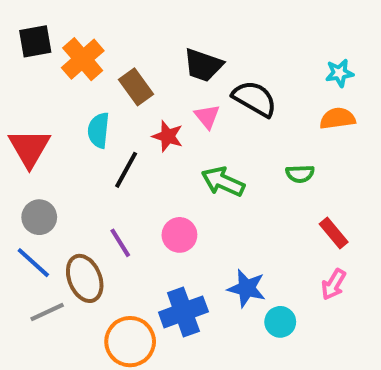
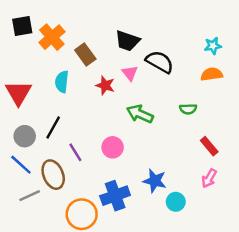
black line: (126, 170) -> (53, 128), moved

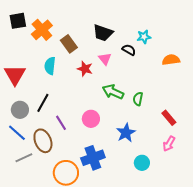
cyan star: (213, 46) -> (144, 37), moved
black semicircle: (160, 62) -> (129, 50), size x0.6
green semicircle: (188, 109) -> (138, 99), moved, turned 104
blue star: (155, 181) -> (126, 133), moved, turned 30

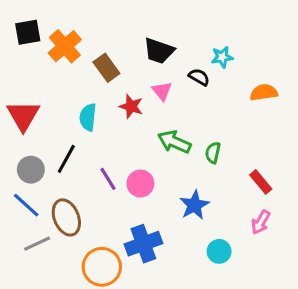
cyan semicircle: (50, 66) -> (88, 117), moved
purple line: (61, 123) -> (108, 179), moved

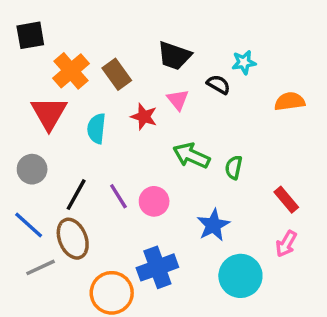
orange cross: (65, 46) -> (71, 71), moved
red triangle: (23, 116) -> (49, 113), moved
black line: (66, 159) -> (76, 195), moved
gray circle: (31, 170) -> (32, 169), moved
cyan circle: (219, 251) -> (240, 276), size x1.6

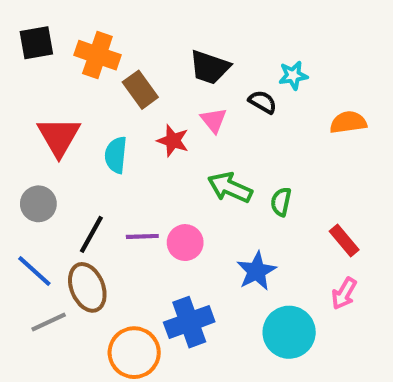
orange cross: (71, 71) -> (97, 55), moved, turned -30
purple line: (118, 196) -> (142, 236), turned -60

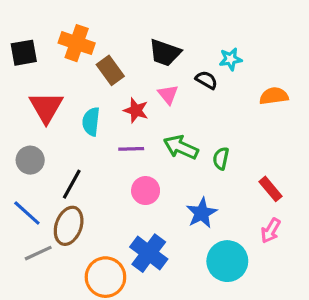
black square: (36, 43) -> (24, 53), moved
purple line: (142, 236) -> (131, 149), moved
brown ellipse: (87, 287) -> (69, 226), turned 42
blue cross: (189, 322) -> (149, 253), turned -33

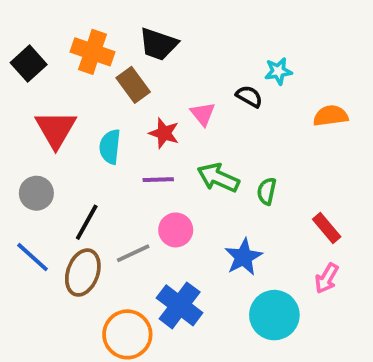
black square: (24, 53) -> (29, 64), turned -32
black trapezoid: (165, 53) -> (158, 44), moved
gray line: (38, 253) -> (133, 253), moved

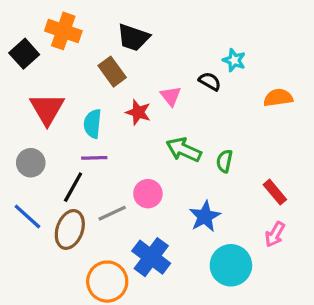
orange cross: (92, 52) -> (63, 31), moved
cyan star: (278, 71) -> (234, 60), turned 30
purple line: (158, 180) -> (94, 158), moved

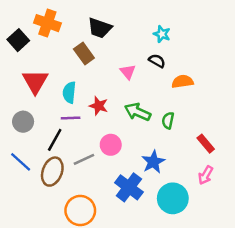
cyan star: (234, 60) -> (162, 34), moved
orange semicircle: (278, 98) -> (183, 81), moved
red star: (138, 112) -> (99, 106), moved
blue cross: (151, 257) -> (129, 187), moved

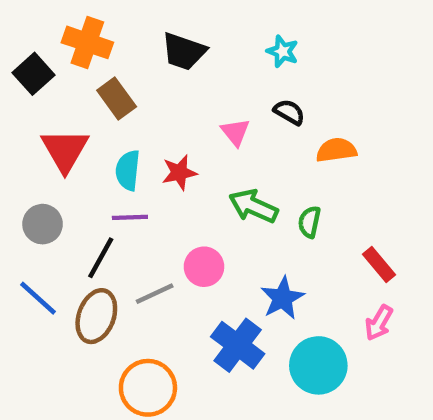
cyan star: (162, 34) -> (282, 51), moved
brown rectangle: (84, 53) -> (117, 99), moved
red star: (99, 106) -> (179, 173), moved, turned -30

